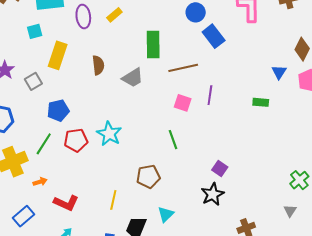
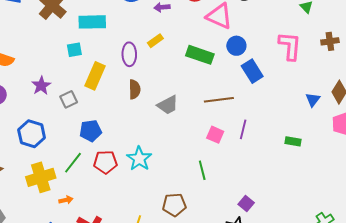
purple ellipse: (83, 16) -> (129, 54), moved
green rectangle: (153, 45) -> (200, 55), moved, turned -76
blue triangle: (279, 72) -> (313, 100), moved

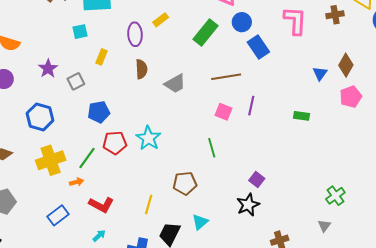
green rectangle: (200, 55) -> (206, 32), turned -68
yellow rectangle: (95, 76) -> (101, 57), size x0.6
green line: (73, 163) -> (87, 158), moved

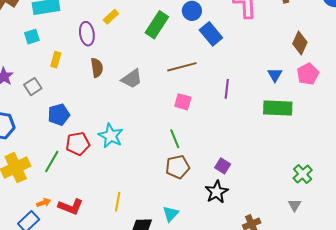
blue triangle: (320, 73) -> (275, 75), moved
purple line: (251, 106) -> (227, 89), moved
green rectangle: (301, 116) -> (278, 108), moved, size x1.8
orange arrow: (76, 182) -> (44, 203), moved
brown pentagon: (185, 183) -> (178, 167), moved

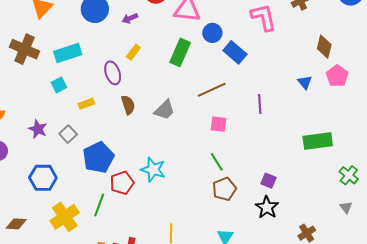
yellow rectangle: (56, 60) -> (86, 104), turned 63
green rectangle: (278, 108) -> (318, 141), moved
blue pentagon: (59, 115) -> (98, 157), size x1.4

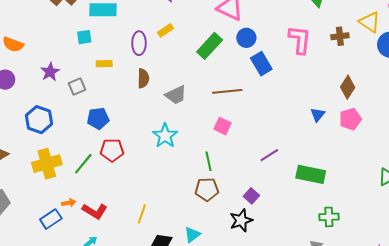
purple line: (260, 104) -> (269, 155), moved, turned 42
blue pentagon: (98, 157) -> (98, 118), size x0.7
cyan star: (153, 170) -> (165, 136), moved
green cross: (349, 175) -> (329, 217), turned 30

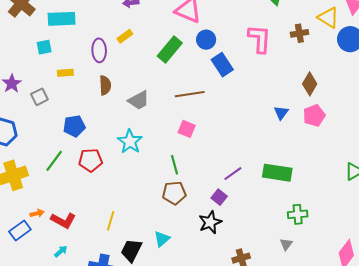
blue pentagon: (98, 118) -> (74, 126), moved
red pentagon: (112, 150) -> (90, 160), moved
purple line: (269, 155) -> (233, 174), moved
green line: (83, 164) -> (54, 161), moved

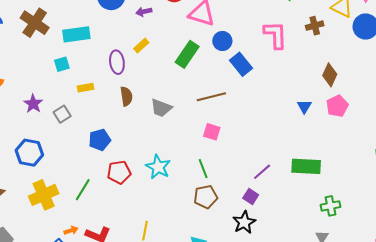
gray trapezoid: (139, 100) -> (161, 108), turned 55
cyan star: (130, 142) -> (158, 167), moved
green line: (54, 161) -> (83, 190), moved

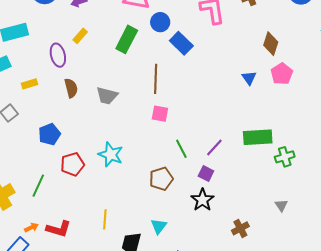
brown line: (211, 97) -> (156, 79), turned -68
green line: (203, 169) -> (181, 149), moved
green cross: (330, 206) -> (285, 157), moved

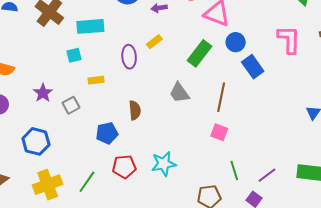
brown semicircle: (71, 88) -> (135, 110), moved
gray trapezoid: (107, 96) -> (179, 93), moved, turned 30
cyan star: (111, 155) -> (164, 164), turned 30

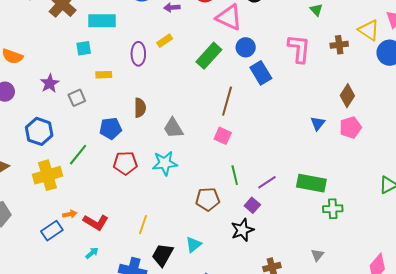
gray trapezoid: (179, 93) -> (173, 128), moved
green line: (87, 182) -> (78, 155), moved

